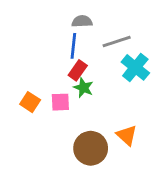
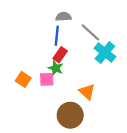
gray line: (117, 42) -> (90, 32), turned 60
green star: (83, 88) -> (56, 68), moved
orange triangle: (127, 135) -> (87, 92), moved

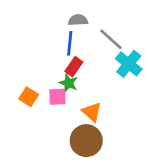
orange triangle: (87, 92) -> (92, 112), moved

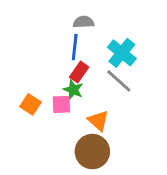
gray line: (111, 39) -> (119, 81), moved
cyan cross: (129, 64) -> (122, 53), moved

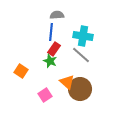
cyan cross: (122, 53) -> (83, 36), turned -30
pink square: (61, 104) -> (45, 95), moved, turned -32
brown circle: (92, 152) -> (80, 89), moved

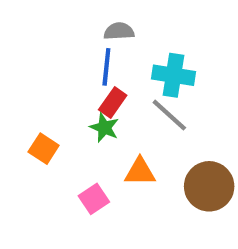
orange triangle: (67, 82) -> (140, 172), turned -42
brown circle: (80, 89) -> (209, 186), moved

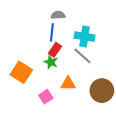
orange square: (44, 149) -> (21, 72), size x1.5

